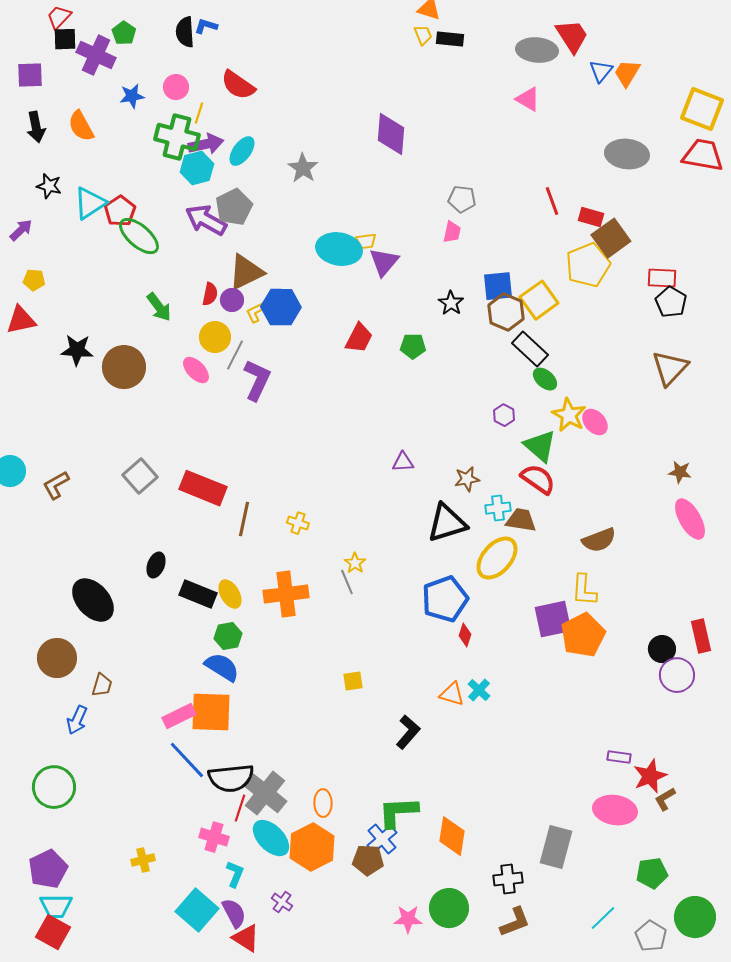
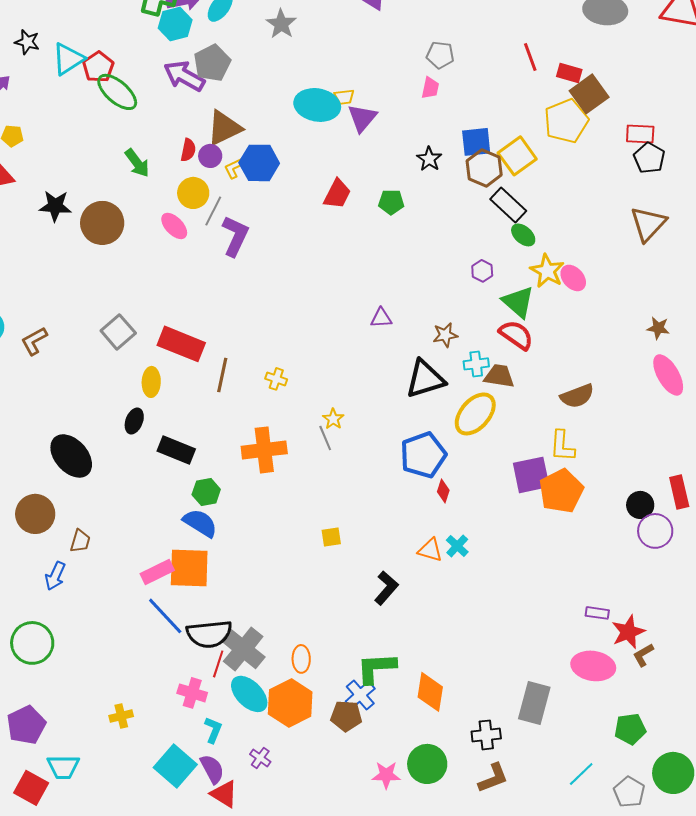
yellow ellipse: (230, 594) -> (151, 382), moved, turned 32
cyan trapezoid: (56, 906) -> (63, 767), moved

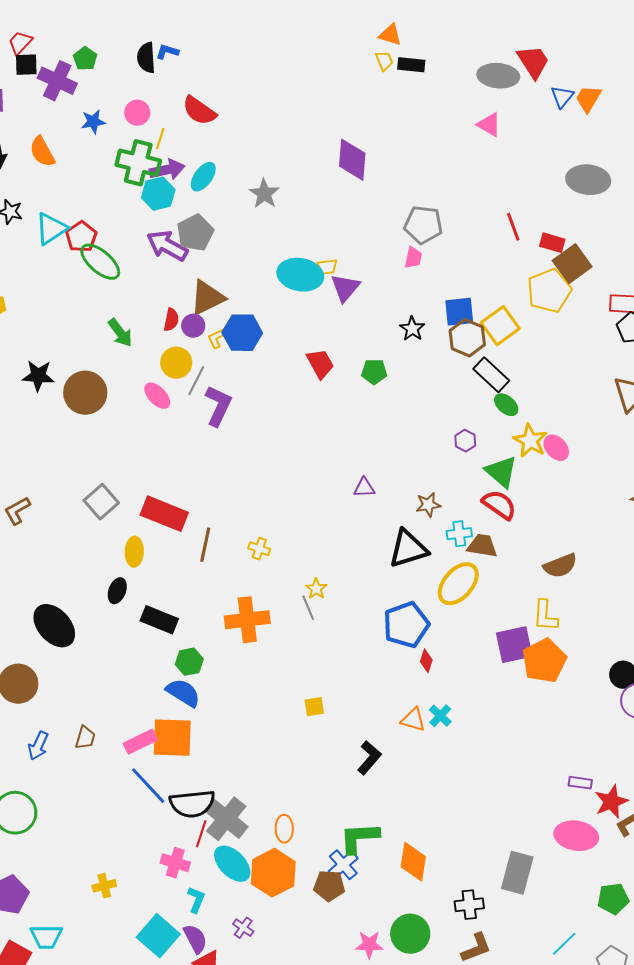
gray pentagon: (440, 55) -> (423, 225), size x1.4
red trapezoid: (337, 194) -> (320, 364), turned -56
brown trapezoid: (80, 541) -> (85, 738), moved

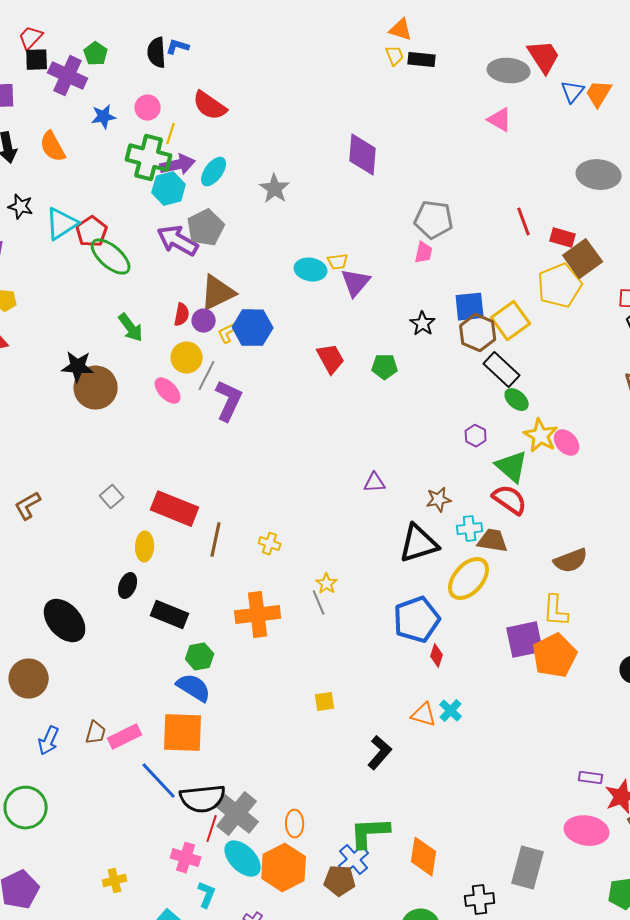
cyan ellipse: (300, 275) -> (311, 270), size x0.7
black star: (38, 376) -> (78, 367), moved
gray square: (101, 502) -> (112, 497), size x0.7
pink rectangle: (140, 742) -> (125, 737), moved

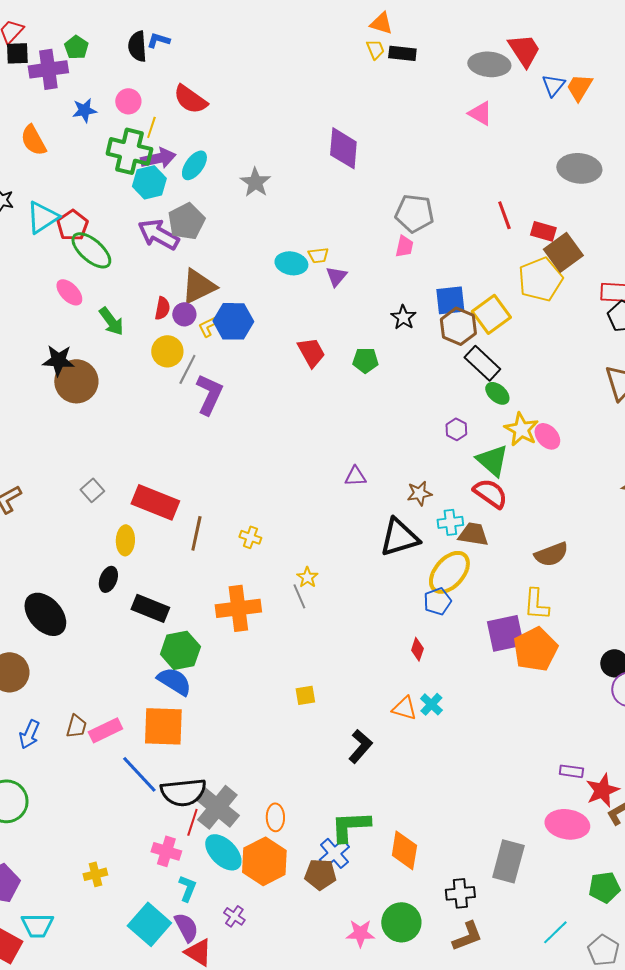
purple cross: (68, 76) -> (48, 69), turned -33
purple triangle: (356, 283) -> (336, 276), size x0.7
pink ellipse: (168, 391) -> (69, 292), moved
blue pentagon: (417, 620) -> (437, 601), moved, size x0.6
green hexagon: (200, 657) -> (180, 650), size x1.4

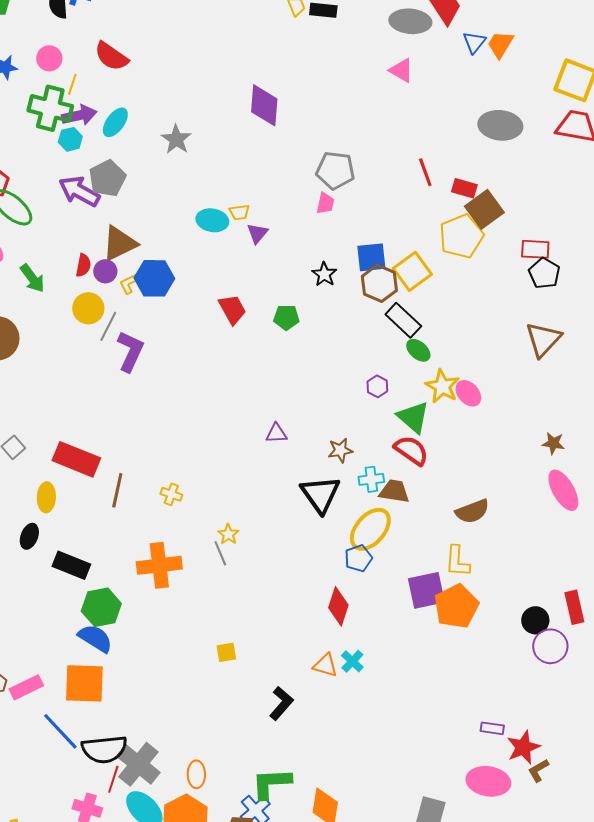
cyan hexagon: (149, 182) -> (70, 139), size x0.7
black triangle: (399, 537) -> (320, 494), turned -48
red diamond: (417, 649) -> (338, 606), size x1.6

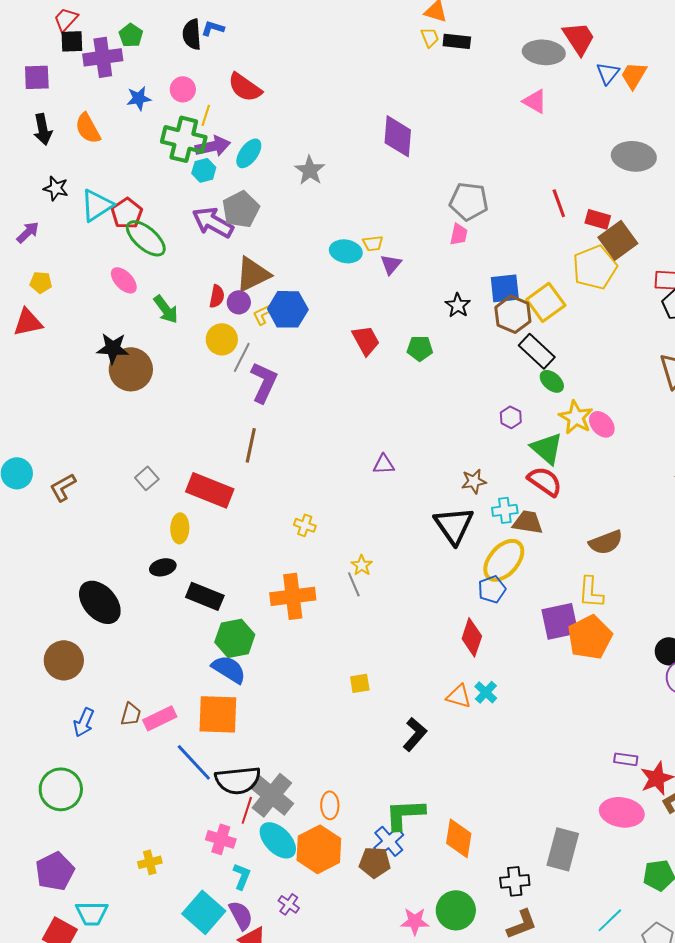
purple triangle: (276, 433) -> (384, 464), moved
brown line: (117, 490) -> (251, 445), moved
black ellipse: (29, 536) -> (163, 567), turned 55

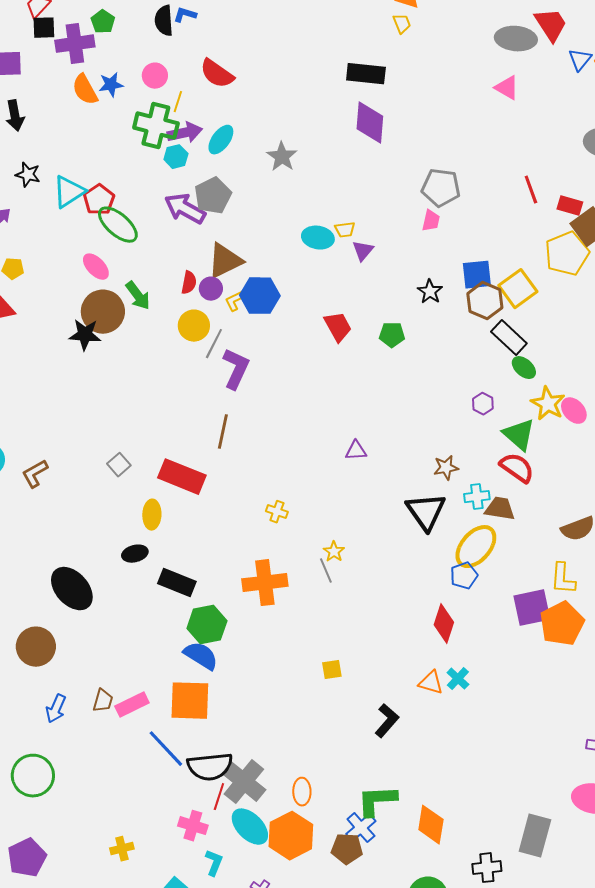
black rectangle: (457, 41) -> (366, 74), moved, size x1.4
orange semicircle: (88, 128) -> (85, 90), moved
brown circle: (131, 369) -> (103, 312), moved

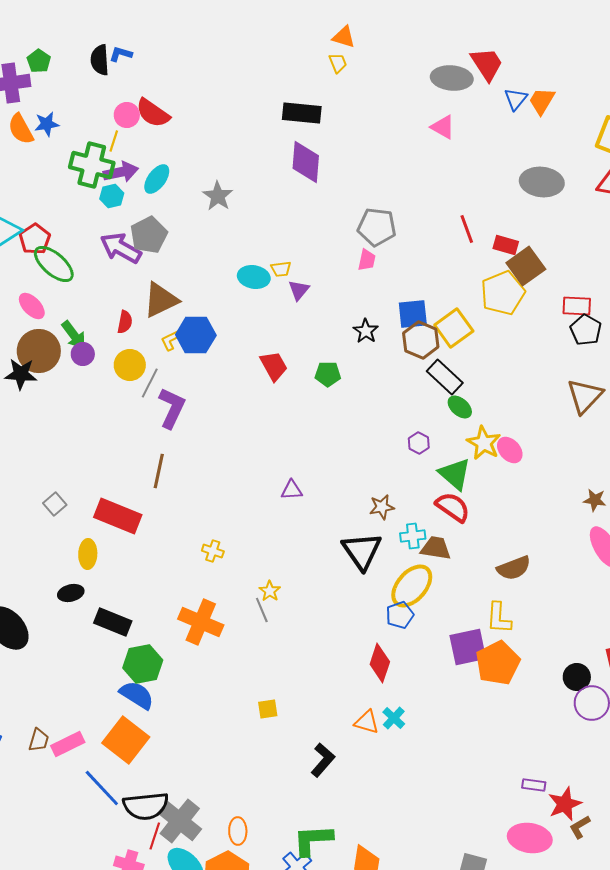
pink circle: (155, 76) -> (127, 115), moved
purple circle: (211, 289) -> (83, 354), moved
orange cross: (265, 583) -> (201, 622), turned 30
orange square: (190, 701) -> (126, 740), turned 36

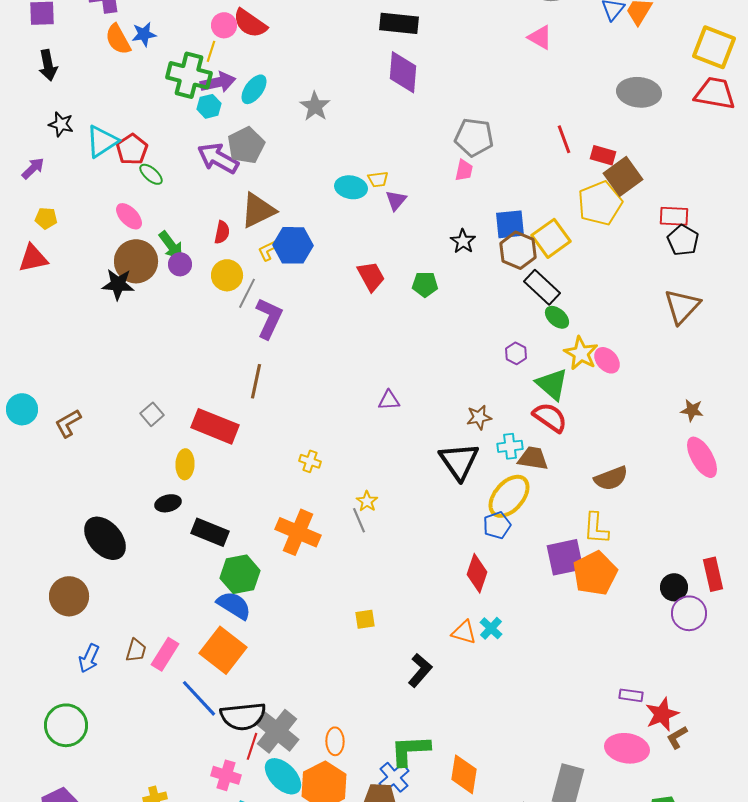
green ellipse: (54, 264) -> (151, 174), size x0.6
pink rectangle: (68, 744) -> (165, 654), turned -32

